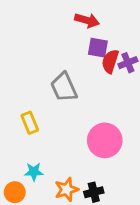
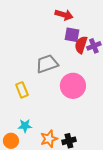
gray trapezoid: (64, 87) -> (47, 64), turned 95
pink circle: (105, 140) -> (73, 86), moved

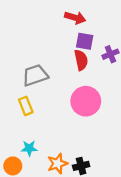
red semicircle: (81, 45) -> (81, 60), moved, turned 150
gray trapezoid: (47, 64) -> (35, 75), moved

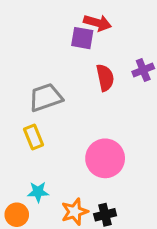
purple square: (85, 41) -> (82, 38), moved
pink circle: (86, 101) -> (105, 158), moved

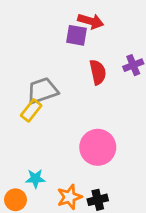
yellow rectangle: (34, 137) -> (31, 110), moved, turned 60

